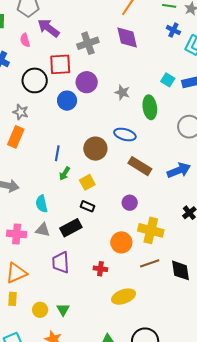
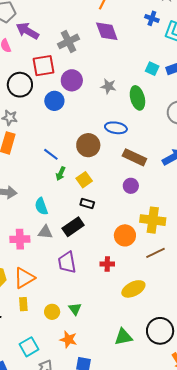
blue line: (57, 153) -> (51, 154), turned -56
purple circle: (130, 203) -> (131, 186), moved

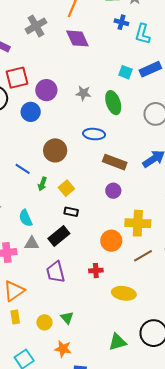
gray cross: (69, 41) -> (36, 26), moved
brown circle: (88, 145) -> (55, 150), moved
blue line: (51, 154) -> (23, 169), moved
yellow ellipse: (133, 289) -> (124, 293), turned 40

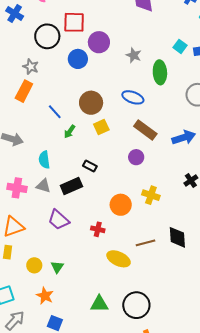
yellow square: (66, 188) -> (101, 127), moved
yellow cross: (138, 223) -> (151, 195), size x0.7
brown line: (143, 256) -> (146, 243), moved
purple trapezoid: (56, 272) -> (59, 220), turned -50

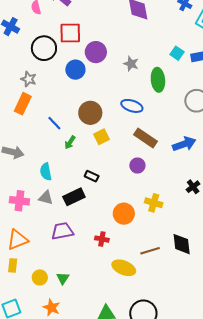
purple trapezoid: (59, 220) -> (62, 231), turned 130

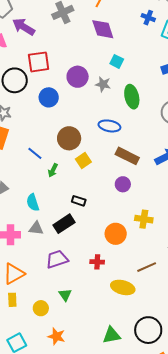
purple circle: (96, 52) -> (78, 77), moved
cyan square: (177, 53) -> (117, 61), moved
green triangle: (63, 278) -> (65, 295), moved

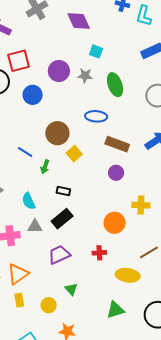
black rectangle: (79, 201) -> (63, 191), moved
green triangle: (111, 335) -> (115, 310), moved

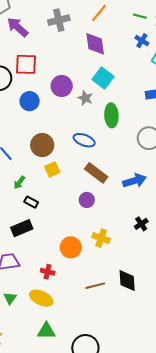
cyan square: (96, 51) -> (103, 78), size x1.5
green arrow: (45, 167) -> (19, 183), moved
yellow ellipse: (128, 275) -> (41, 298), moved

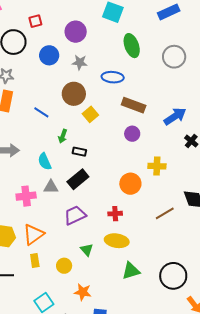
red square: (26, 64) -> (35, 21), size x0.6
gray star: (85, 98) -> (80, 62), moved
blue arrow: (134, 181) -> (175, 116), moved

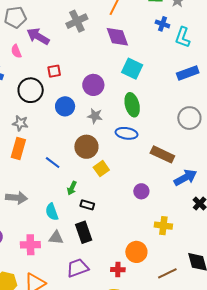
green ellipse: (132, 46) -> (132, 105), moved
brown rectangle: (134, 105) -> (162, 154), moved
black rectangle: (78, 179) -> (84, 232), turned -75
orange circle: (130, 184) -> (136, 252), moved

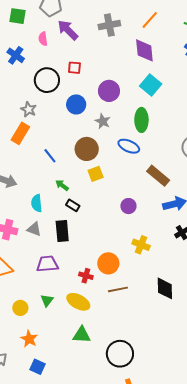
green arrow: (72, 188) -> (62, 185), turned 88
brown line: (167, 273) -> (118, 289), moved

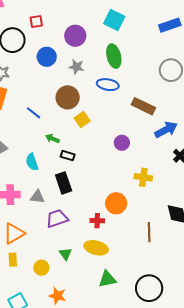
gray triangle: (34, 229) -> (37, 197), moved
brown line: (118, 289) -> (149, 232), moved, turned -66

